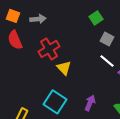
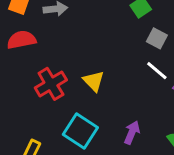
red semicircle: (15, 40) -> (22, 40), turned 102
red cross: (49, 49) -> (51, 84), moved

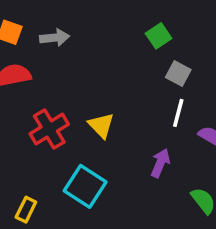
white line: (157, 71) -> (178, 113), turned 65
purple arrow: (132, 132) -> (160, 163), moved

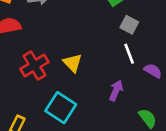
white line: (178, 113) -> (129, 54), turned -36

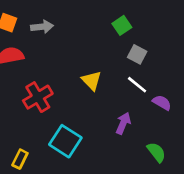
white line: (129, 54) -> (137, 85), turned -30
yellow triangle: (73, 63) -> (92, 81), moved

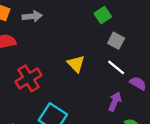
purple arrow: (123, 123) -> (115, 102), moved

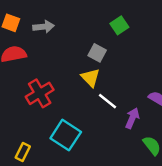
gray square: (116, 41) -> (97, 53), moved
white line: (116, 67) -> (108, 101), moved

